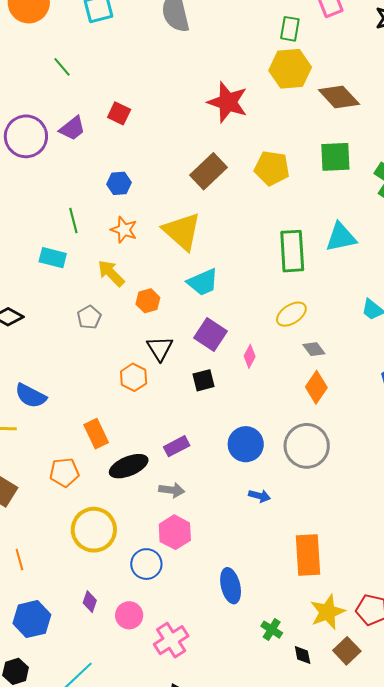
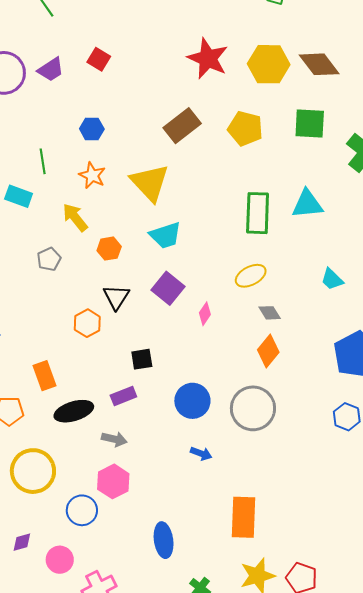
yellow hexagon: (290, 69) -> (269, 64), moved
black square: (203, 380) -> (142, 359), moved
purple diamond: (90, 602) -> (22, 542), turned 50

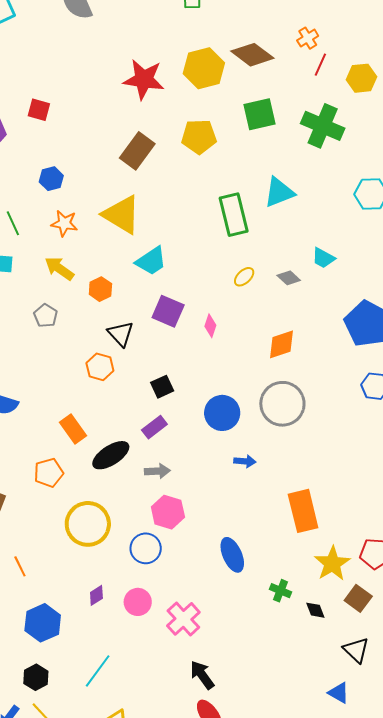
yellow ellipse: (251, 276) -> (244, 277), size x0.7
gray diamond: (270, 313) -> (289, 278), moved
orange diamond: (268, 351) -> (281, 344), turned 48

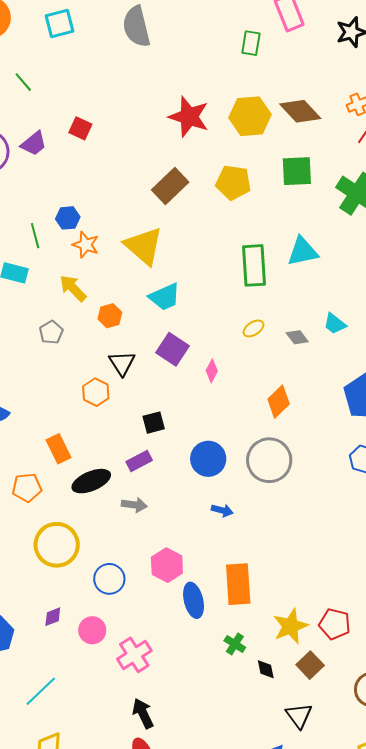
blue hexagon: (51, 179) -> (68, 218), moved
orange diamond: (281, 344) -> (279, 402), turned -36
orange rectangle: (303, 511) -> (238, 584), moved
pink hexagon: (168, 512) -> (167, 565), moved

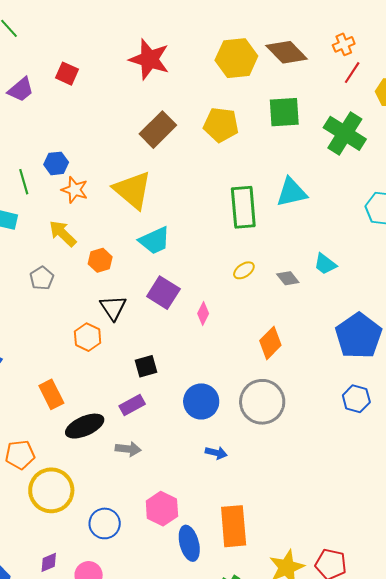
red star: (189, 117) -> (149, 59), moved
orange pentagon: (27, 488) -> (20, 455), moved

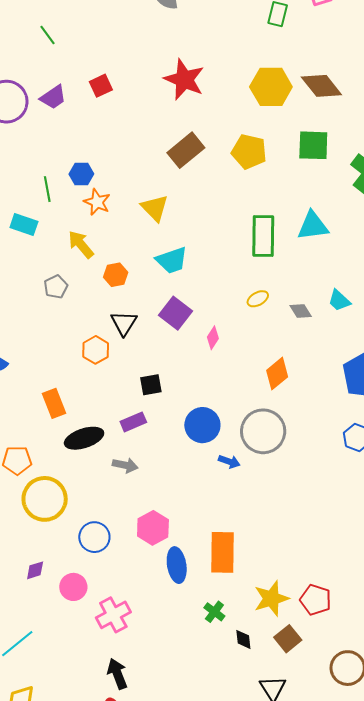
red square: (67, 74) -> (101, 86), turned 35
yellow triangle: (133, 190) -> (155, 208), size x0.7
blue arrow: (216, 453) -> (229, 462), moved

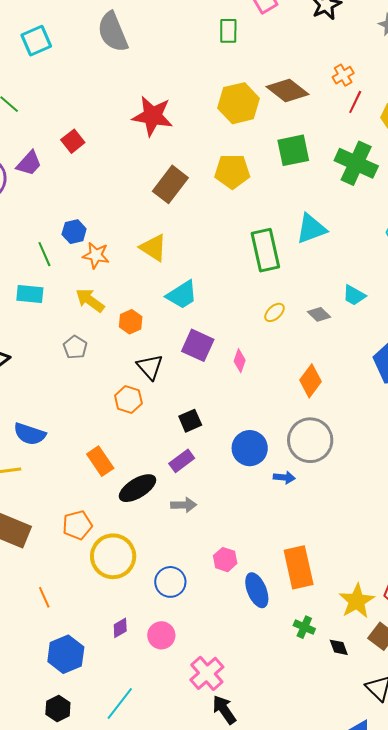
pink hexagon: (153, 528) -> (225, 560), size x0.7
pink cross: (113, 615) -> (207, 673), moved

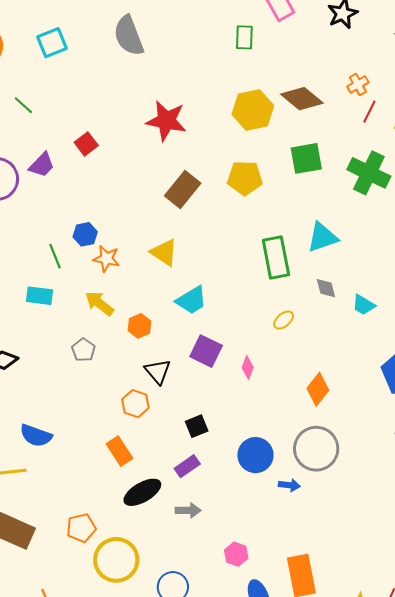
gray diamond: (319, 314) -> (326, 288), moved, turned 30
orange rectangle: (100, 461) -> (120, 451), moved
pink hexagon: (225, 560) -> (236, 554), moved

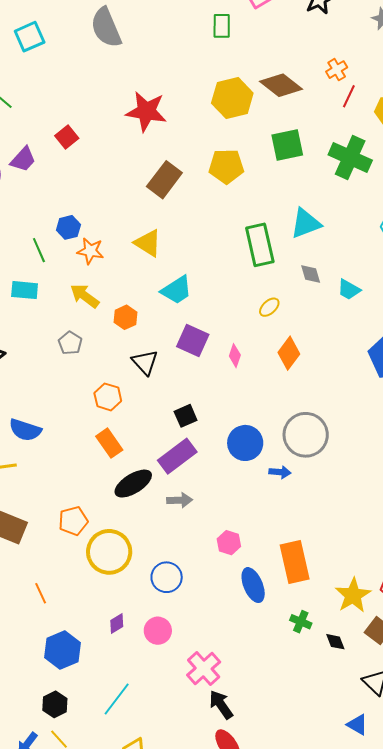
orange diamond: (318, 389) -> (289, 353), moved
orange hexagon: (135, 404) -> (108, 397), moved
purple rectangle: (187, 466) -> (177, 456), size x1.5

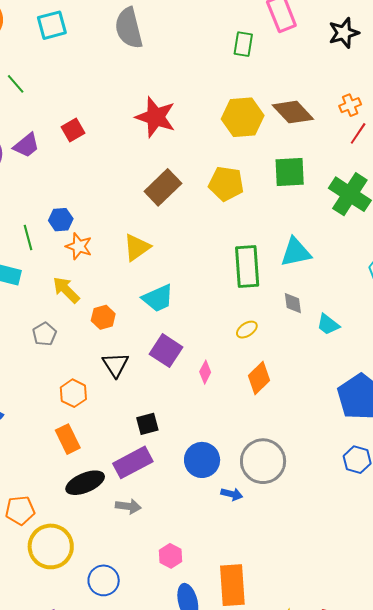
yellow triangle: (148, 243) -> (137, 247), turned 44

